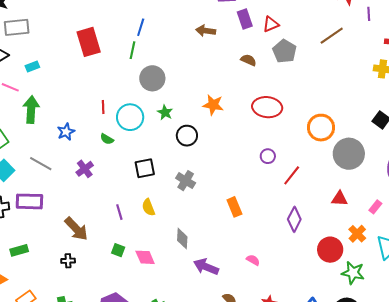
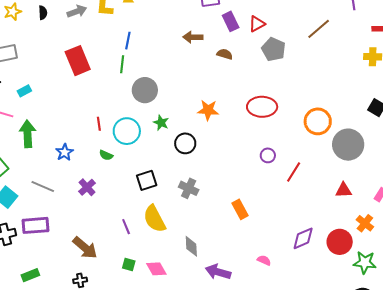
brown semicircle: (248, 60) -> (225, 54), moved
yellow semicircle: (148, 207) -> (154, 219), size x1.6
purple diamond: (294, 219) -> (303, 238), moved, turned 45

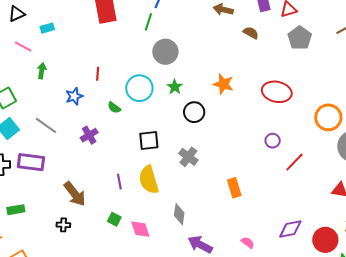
red line: (99, 124) -> (98, 74), moved
green arrow: (28, 134) -> (42, 71), size x0.6

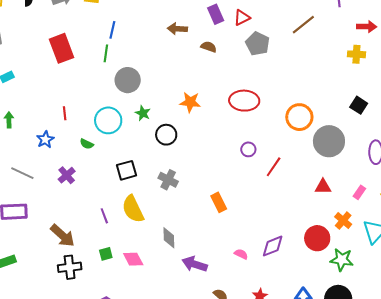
green square: (114, 219) -> (106, 254), turned -32
black cross: (63, 225) -> (70, 267), moved, size x1.6
purple diamond: (290, 229) -> (273, 246), moved

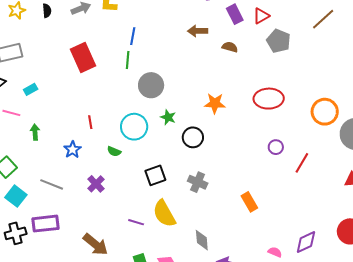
purple line: (104, 216) -> (136, 222), turned -49

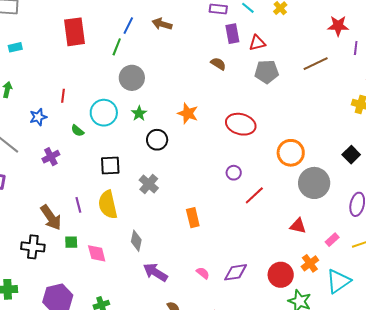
brown arrow: (198, 31) -> (162, 24), moved
gray pentagon: (278, 41) -> (267, 72), turned 30
purple line: (136, 222) -> (78, 205), turned 42
brown arrow: (96, 244) -> (51, 217), moved

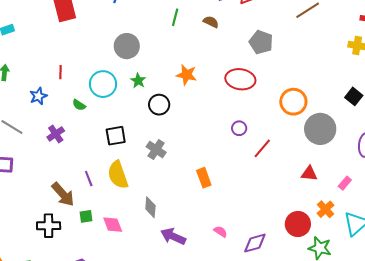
green line: (117, 47) -> (175, 17), moved
gray pentagon: (267, 72) -> (261, 42), moved, turned 30
purple diamond: (235, 272) -> (255, 243), moved

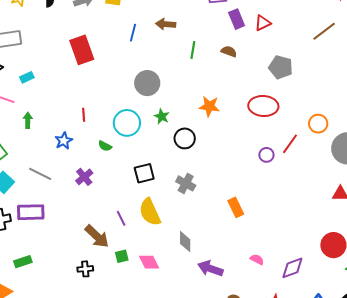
orange circle: (293, 102) -> (318, 124), size x0.7
red line: (262, 148) -> (290, 144), moved
black cross: (49, 226) -> (85, 269), size x0.7

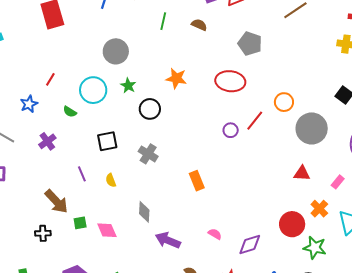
red line: (84, 115) -> (50, 79), turned 32
yellow semicircle: (150, 212) -> (111, 180), size x0.5
purple line: (121, 218) -> (82, 174), moved

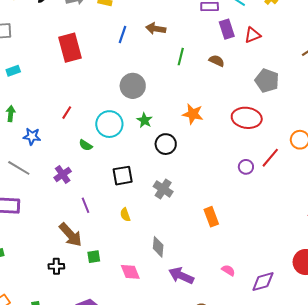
blue star: (29, 104) -> (32, 136), moved, turned 30
purple line: (82, 174) -> (86, 205), moved
pink diamond: (107, 230) -> (130, 272), moved

